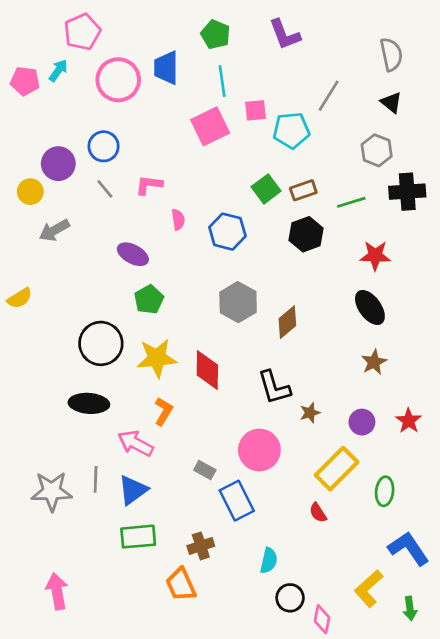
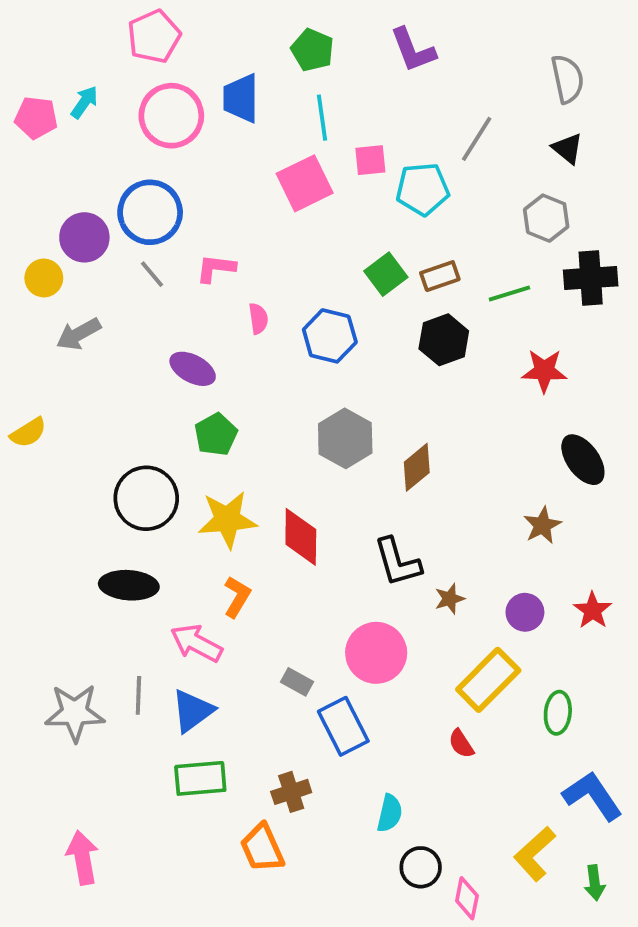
pink pentagon: (82, 32) -> (154, 36), moved
blue circle: (104, 146) -> (150, 212), size x1.4
black ellipse: (370, 307) -> (583, 460), moved

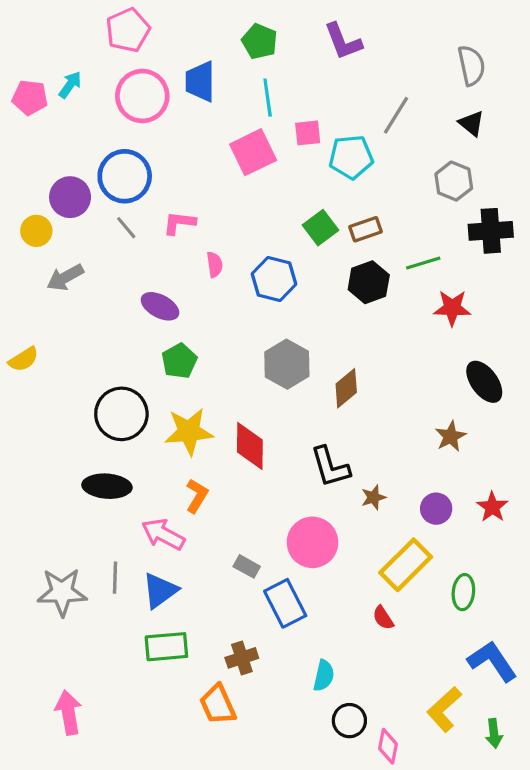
green line: (509, 293) -> (423, 263), moved

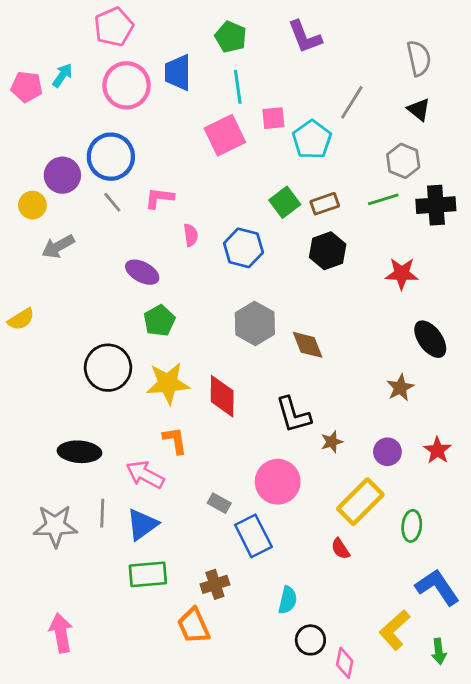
cyan pentagon: (351, 157) -> (312, 140), turned -30
green line: (423, 263) -> (383, 199), moved
brown diamond: (346, 388) -> (308, 345), turned -72
black ellipse: (107, 486) -> (79, 452), moved
orange L-shape: (197, 496) -> (175, 440), turned -40

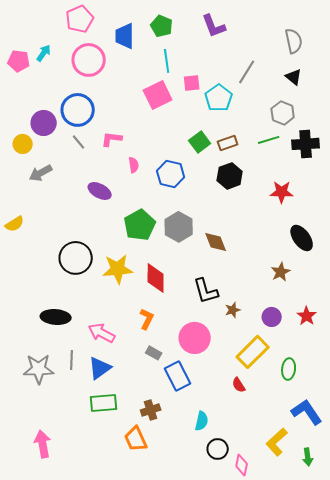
blue trapezoid: (178, 73) -> (125, 36), moved
green pentagon: (159, 321) -> (140, 225), moved, size x1.4
orange L-shape: (175, 440) -> (147, 319), moved, turned 35

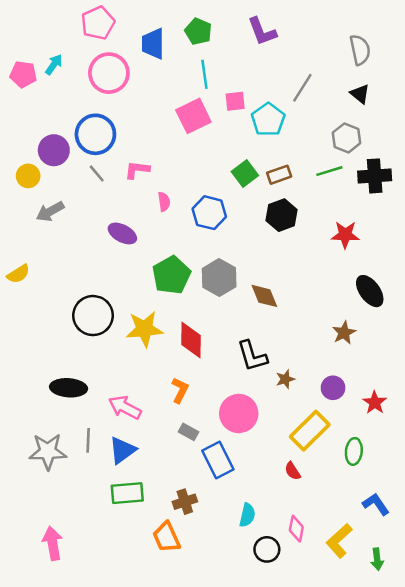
red star: (307, 316) -> (375, 402), moved
blue L-shape: (307, 412) -> (376, 504), size x0.7
pink diamond: (242, 465) -> (296, 529), moved

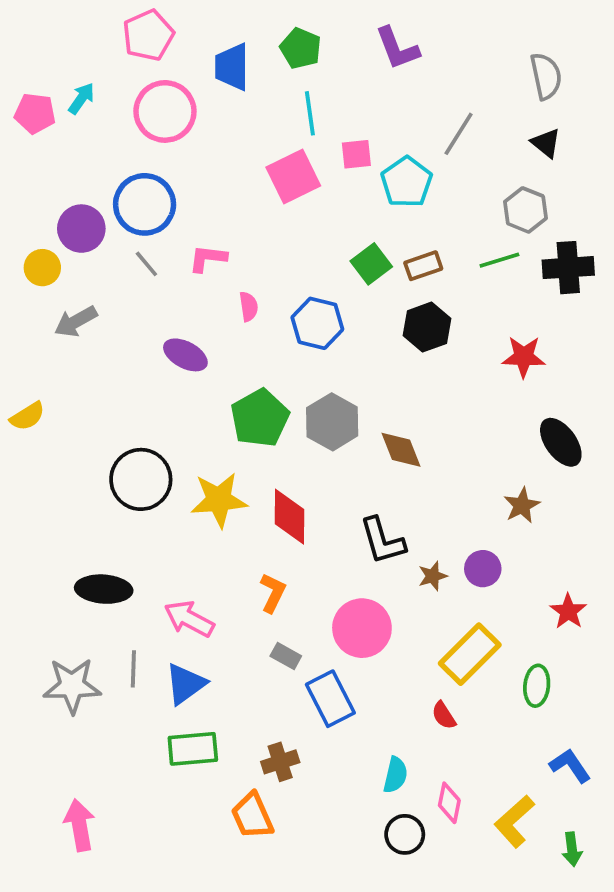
purple circle: (333, 388) -> (483, 569), moved
cyan semicircle: (247, 515) -> (395, 775), moved

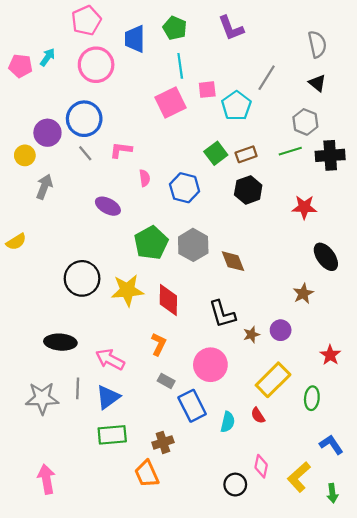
gray arrow: (76, 321) -> (44, 187), turned 140
cyan semicircle: (395, 775) -> (228, 422), moved

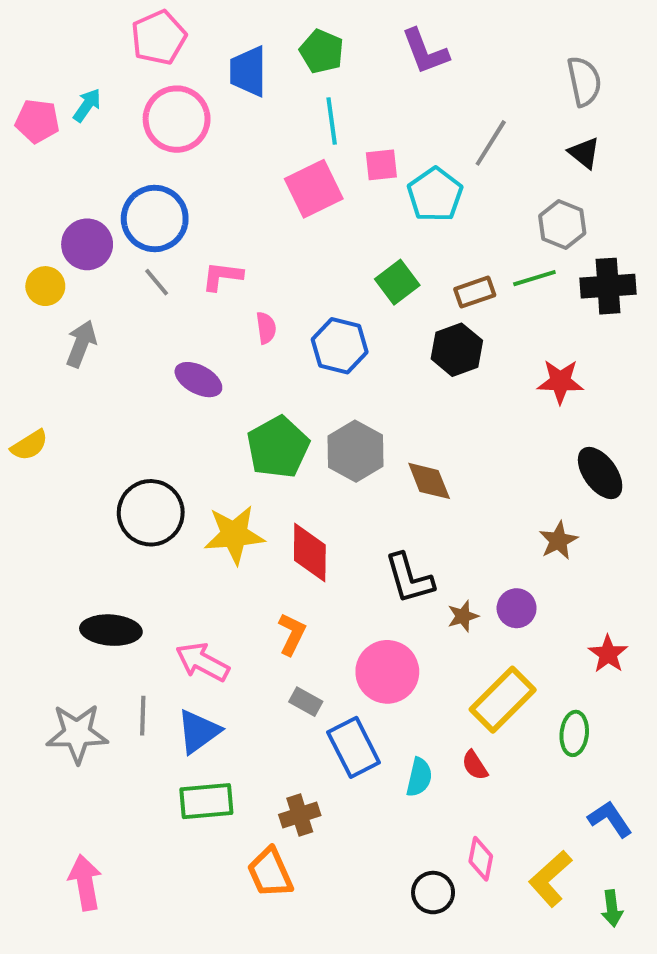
brown rectangle: (246, 154) -> (475, 292), moved

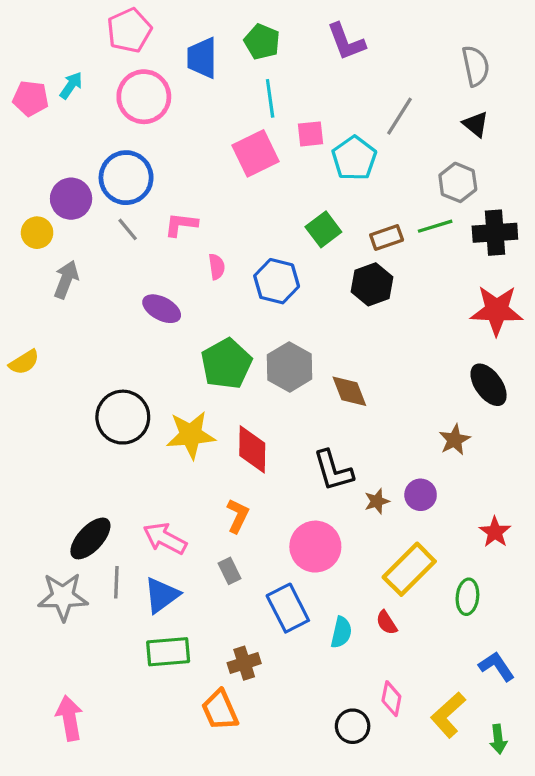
red star: (560, 382) -> (497, 310), moved, size x1.4
black ellipse: (111, 630) -> (90, 538), moved, turned -51
gray rectangle: (306, 702) -> (230, 571), moved, turned 35

